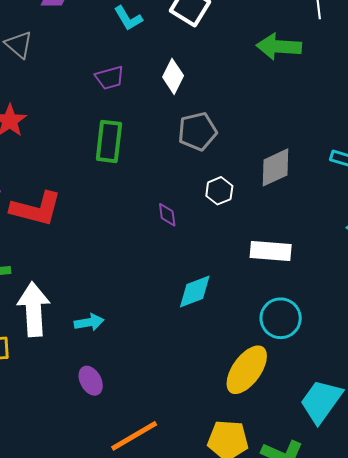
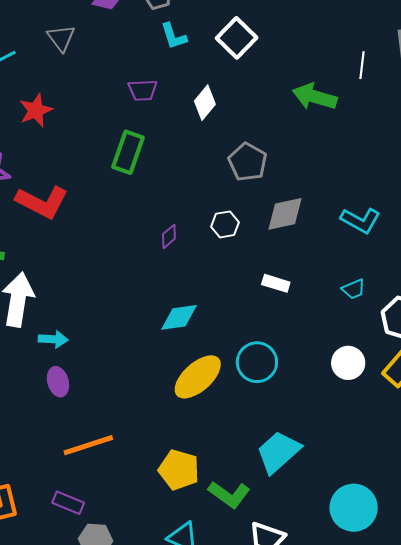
gray pentagon: (197, 131) -> (248, 162), moved, turned 30
purple diamond: (167, 215) -> (169, 236), turned 45
white rectangle: (271, 251) -> (276, 283), moved, size x0.7
cyan arrow: (89, 322) -> (53, 339), moved
yellow ellipse: (247, 370) -> (198, 377), moved

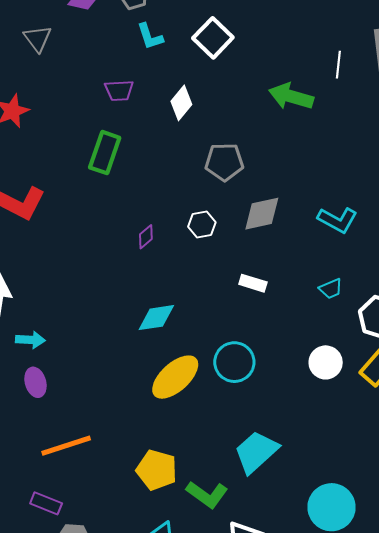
gray pentagon: (248, 162) -> (224, 162), turned -30

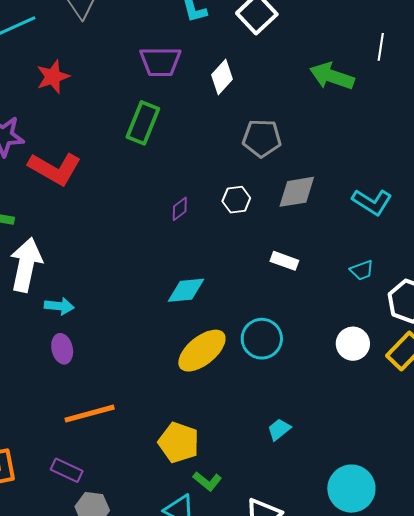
purple trapezoid: (119, 90) -> (160, 61), size x1.4
cyan trapezoid: (256, 452) -> (279, 429), size x0.5
green L-shape: (207, 495) -> (207, 481), moved, size x0.7

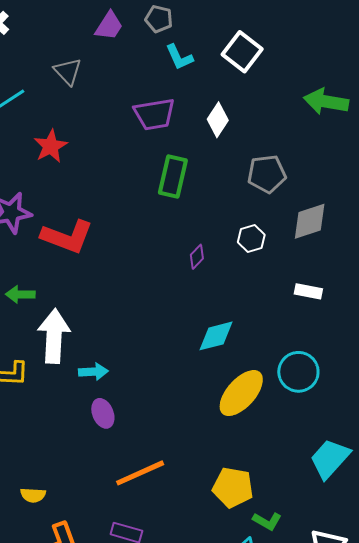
green rectangle: (143, 123) -> (173, 176), moved
cyan trapezoid: (279, 429) -> (330, 459), size x1.8

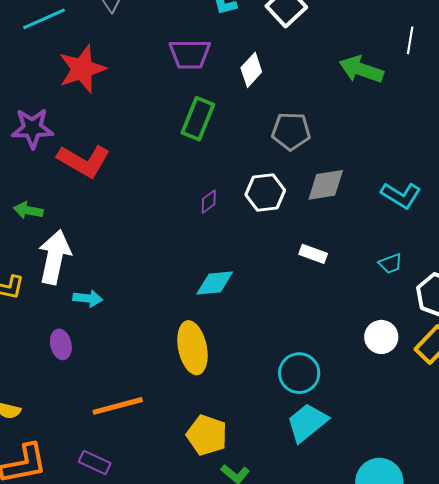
red star: (51, 146) -> (82, 69), size x1.4
white hexagon: (251, 239) -> (265, 193), size x1.4
cyan circle: (298, 372) -> (299, 373), moved
yellow ellipse: (241, 393) -> (192, 348), moved, turned -63
purple ellipse: (103, 413) -> (61, 344), moved

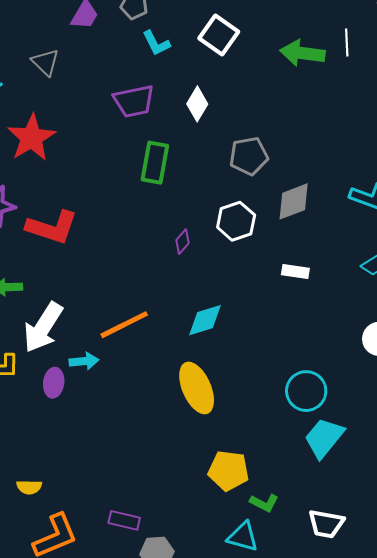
green arrow: (361, 69) -> (303, 53), moved
white arrow: (55, 257) -> (43, 327), turned -148
purple ellipse: (61, 344) -> (54, 383), moved, turned 32
orange line: (118, 406) -> (124, 325), moved

